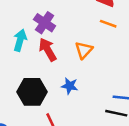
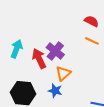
purple cross: (45, 23) -> (55, 51), moved
orange triangle: (84, 50) -> (63, 73), moved

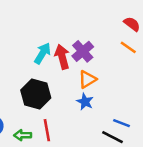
cyan arrow: (17, 49) -> (42, 53), moved
blue star: (55, 91) -> (85, 102), moved

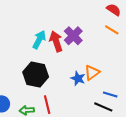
orange triangle: (87, 79) -> (92, 73), moved

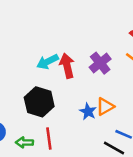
purple cross: (73, 36) -> (100, 63), moved
cyan arrow: (39, 40) -> (48, 62), turned -150

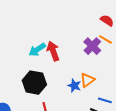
purple cross: (100, 63) -> (92, 46), moved

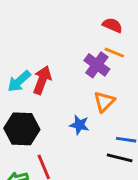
red arrow: (53, 51) -> (42, 80), turned 48
orange triangle: (87, 80) -> (104, 102), moved

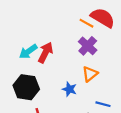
red semicircle: (112, 25) -> (103, 18), size x1.6
orange line: (114, 53) -> (86, 23), moved

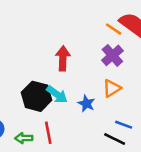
cyan arrow: (28, 51) -> (57, 94), moved, turned -114
red arrow: (46, 53) -> (63, 58), turned -30

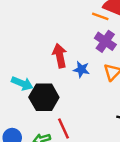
cyan arrow: (57, 94) -> (22, 83), moved
blue star: (86, 104) -> (81, 69), moved

